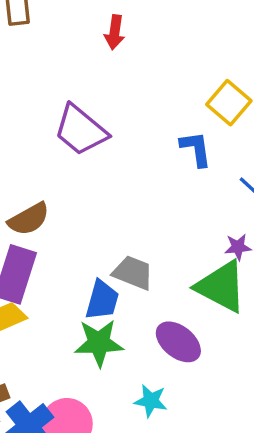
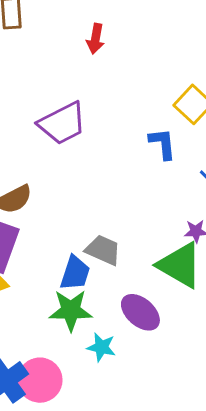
purple trapezoid: (81, 130) -> (62, 123), turned -69
cyan star: (151, 401) -> (101, 347), moved

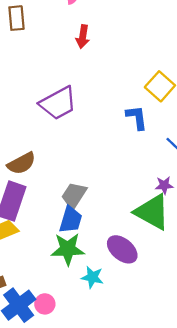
gray trapezoid: (103, 250) -> (74, 195), moved, turned -80
pink circle: (40, 380) -> (45, 304), size x0.6

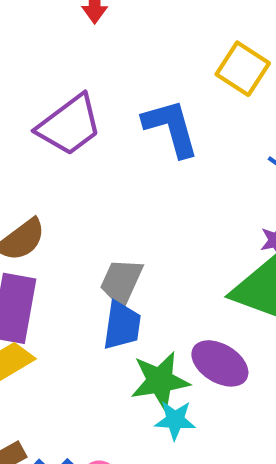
blue L-shape: (137, 117) -> (171, 128), moved, size x1.4
green star: (68, 249) -> (160, 381), moved

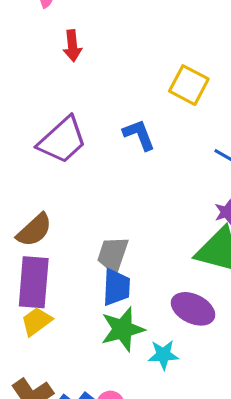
blue L-shape: (171, 128) -> (139, 135), size x0.7
green star: (160, 381) -> (123, 329), moved

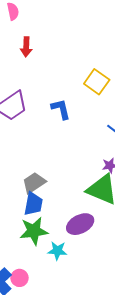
gray trapezoid: (113, 255) -> (34, 183), turned 30
purple ellipse: (193, 309) -> (80, 224), turned -60

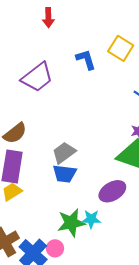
blue L-shape: (61, 109) -> (86, 60), moved
blue trapezoid: (33, 204) -> (65, 174), turned 90
green star: (34, 231) -> (71, 223), moved

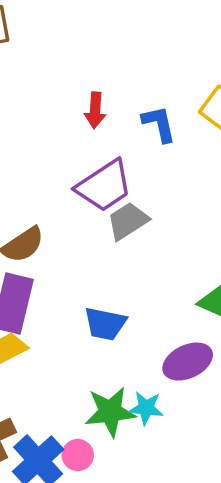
red arrow: (48, 18) -> (95, 110), moved
purple trapezoid: (37, 77) -> (104, 186), moved
gray trapezoid: (64, 153) -> (128, 221), moved

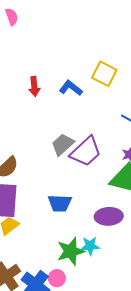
blue L-shape: (159, 124) -> (71, 88), turned -30
purple trapezoid: (104, 186) -> (86, 152), moved
purple ellipse: (188, 362) -> (109, 216), turned 32

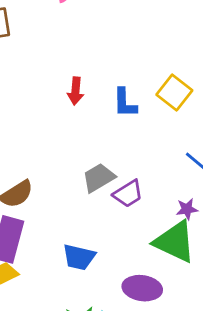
blue L-shape: (71, 88) -> (125, 103), turned -140
purple trapezoid: (86, 152) -> (128, 194), size x0.7

